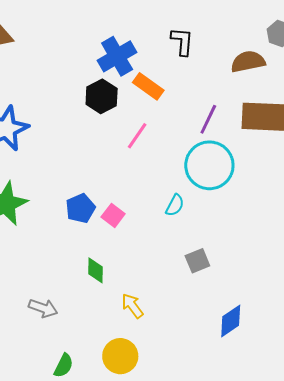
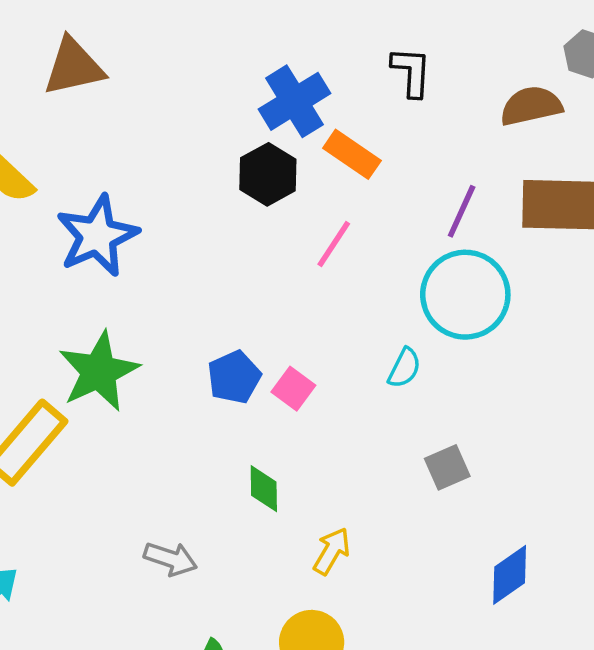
yellow arrow: (132, 306) -> (332, 551), turned 68

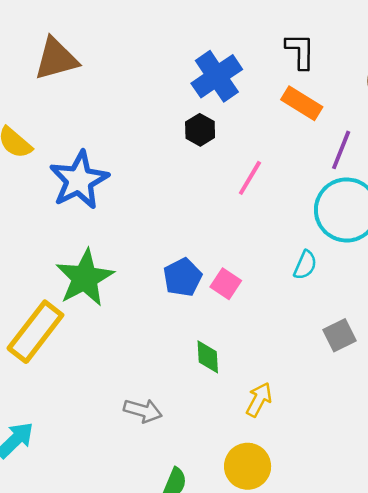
orange rectangle: (352, 154) -> (302, 103), moved
black hexagon: (268, 174) -> (200, 130), size x0.7

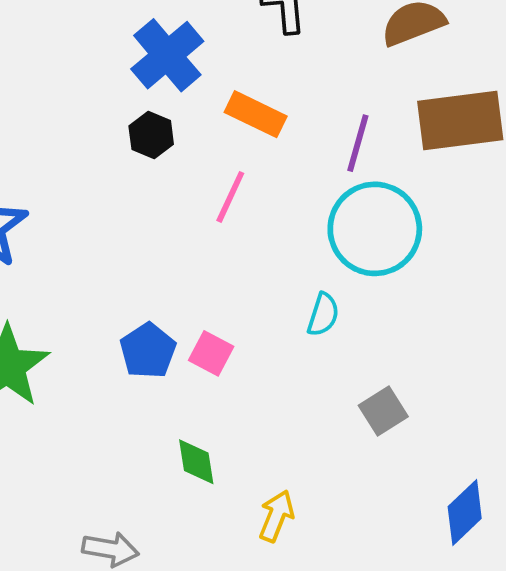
orange rectangle: (302, 103) -> (256, 114), moved

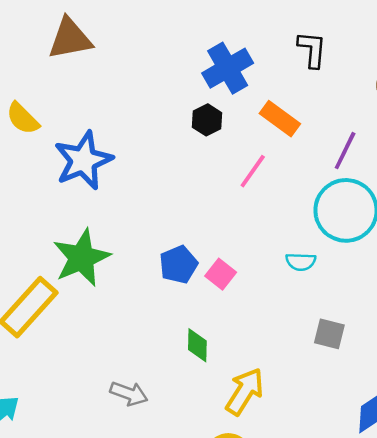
cyan semicircle: (323, 315) -> (301, 262), turned 64
gray square: (383, 411) -> (329, 334), turned 36
yellow arrow: (276, 516) -> (245, 391), size x1.4

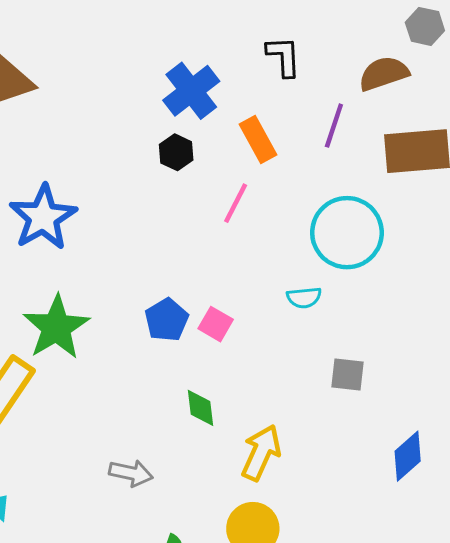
orange rectangle: (280, 119) -> (258, 140), turned 33
purple line: (345, 151) -> (334, 126), moved

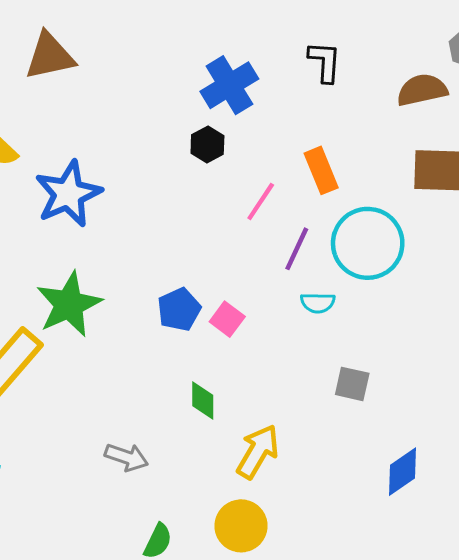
purple line: (334, 126) -> (297, 249), moved
orange rectangle: (258, 140) -> (321, 170), moved

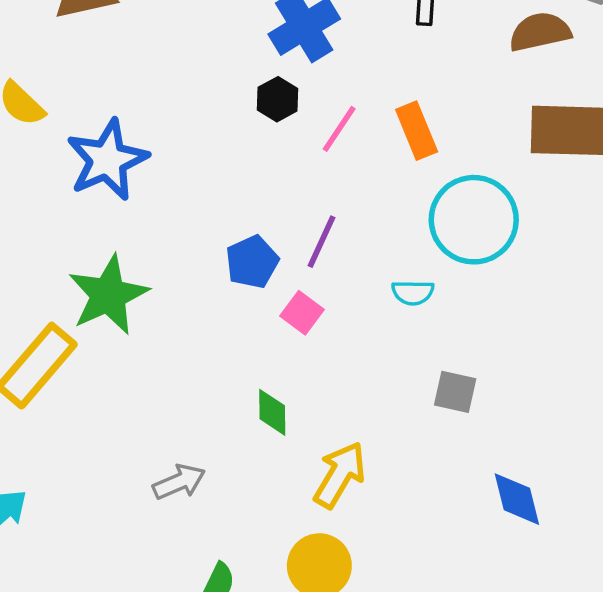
pink line: (261, 201) -> (339, 129), moved
purple line: (297, 249) -> (321, 242), moved
blue pentagon: (179, 310) -> (252, 262), moved
gray arrow: (126, 457) -> (179, 482), turned -42
blue diamond: (403, 472) -> (517, 499), turned -69

